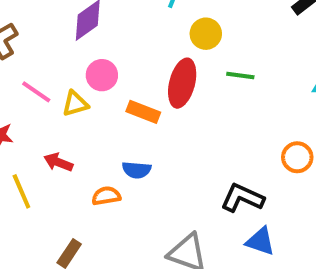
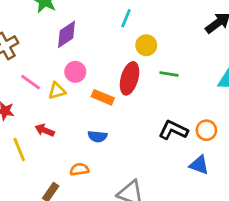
orange semicircle: (106, 196) -> (79, 169), moved
black L-shape: (242, 198) -> (173, 130), moved
blue triangle: (260, 241) -> (199, 165), moved

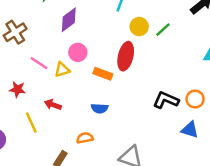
green line: (169, 74) -> (163, 30), moved, turned -49

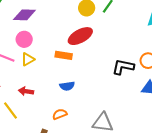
purple diamond: (69, 20) -> (24, 15), turned 50
pink circle: (78, 52) -> (24, 39), moved
red ellipse: (126, 56) -> (80, 36), turned 60

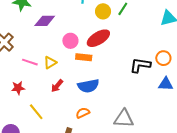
pink circle: (24, 39) -> (70, 41), moved
blue semicircle: (67, 86) -> (88, 86), size x1.5
red arrow: (26, 91) -> (57, 86), moved, turned -56

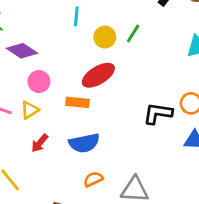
purple diamond: (45, 21) -> (22, 51), turned 35
pink circle: (70, 41) -> (39, 82), moved
orange semicircle: (83, 113) -> (93, 179), moved

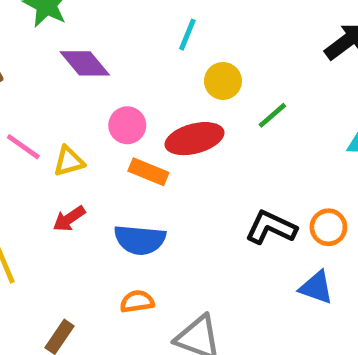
green line: (133, 33) -> (272, 115), moved
pink circle: (39, 82) -> (127, 125), moved

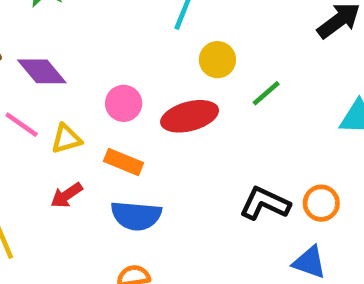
purple diamond: (85, 63) -> (42, 71), moved
orange rectangle: (148, 172) -> (124, 162), moved

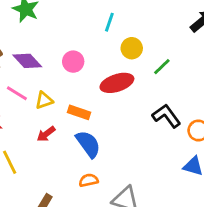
pink circle: (124, 103) -> (73, 62), moved
black L-shape: (265, 203) -> (166, 116), moved, turned 32
blue semicircle: (136, 216) -> (88, 144), turned -128

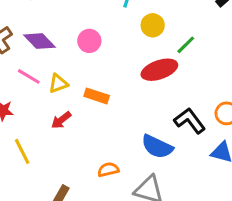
red ellipse: (117, 83) -> (159, 70), moved
black L-shape: (166, 116) -> (190, 121), moved
blue semicircle: (88, 144) -> (157, 147), moved, turned 152

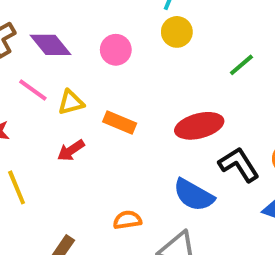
yellow circle: (153, 25) -> (177, 32), moved
red ellipse: (159, 70) -> (199, 126), moved

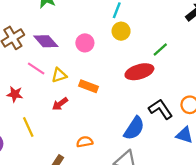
red ellipse: (199, 126) -> (139, 72), moved
blue semicircle: (194, 195) -> (134, 128), turned -85
orange semicircle: (127, 220) -> (85, 142), moved

